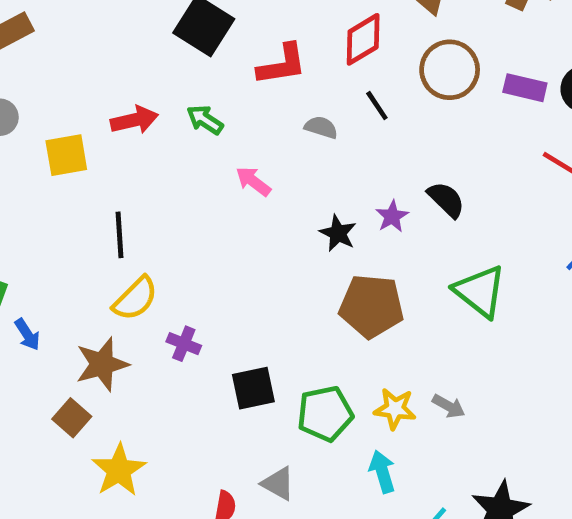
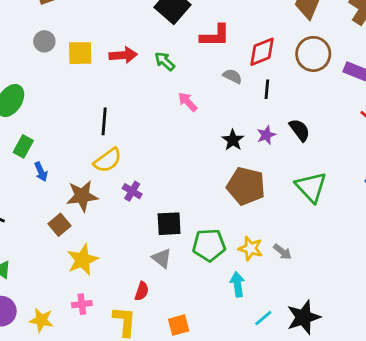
red diamond: (363, 39) -> (262, 52), moved
black line: (377, 106) -> (267, 89), moved, turned 30
yellow square: (66, 155) -> (80, 53), moved
gray triangle: (278, 484) -> (162, 258), moved

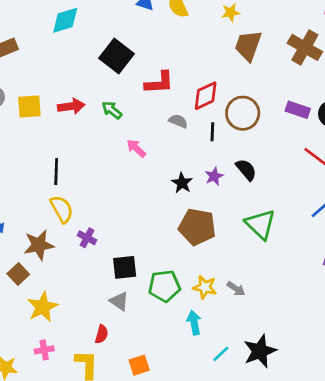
brown circle: (313, 54) -> (243, 113), moved
yellow semicircle: (108, 160) -> (62, 209), turned -80

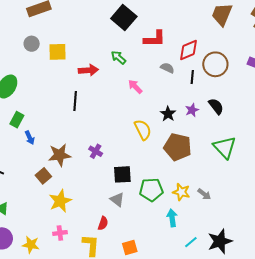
red arrow: (71, 106) -> (88, 70), moved
yellow semicircle: (62, 209) -> (143, 130), moved

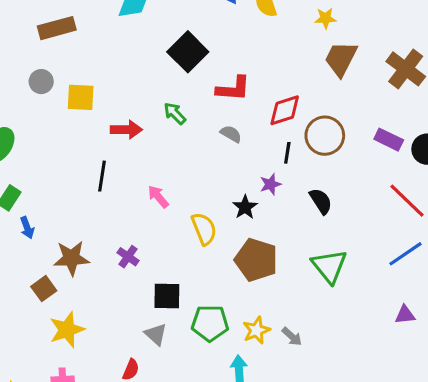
gray semicircle: (167, 68) -> (231, 134), moved
pink arrow: (135, 87) -> (158, 197), moved
purple star: (192, 110) -> (270, 184), moved
yellow star: (181, 192) -> (256, 330), turned 30

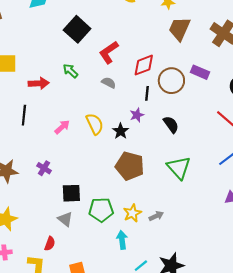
red L-shape: (233, 89) -> (109, 52), turned 145
purple rectangle: (389, 140) -> (200, 72), moved
pink arrow: (158, 197) -> (62, 127), turned 91
yellow semicircle: (204, 229) -> (95, 124), moved
gray arrow: (292, 336) -> (156, 216), turned -64

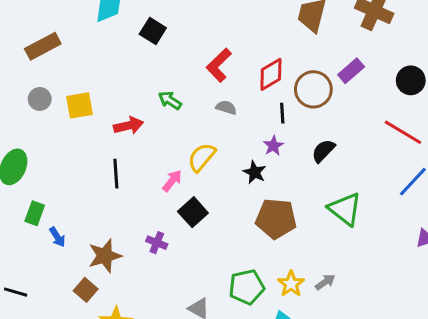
black square: (77, 29) -> (153, 31), moved, size x0.7
purple rectangle: (200, 72) -> (351, 71), turned -54
yellow semicircle: (95, 124) -> (202, 157), moved, turned -105
black semicircle: (171, 125) -> (323, 151), turned -90
black square: (71, 193) -> (193, 212), moved, turned -30

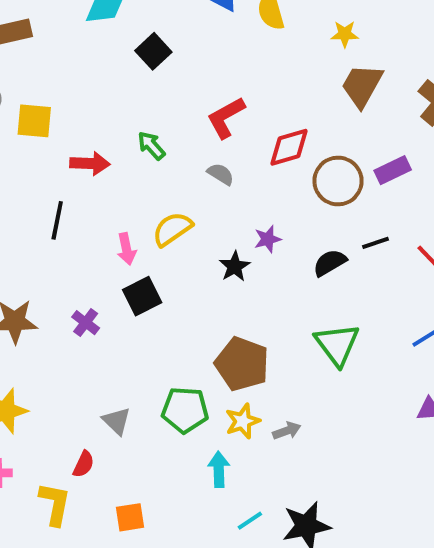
black line: (282, 113) -> (376, 243), moved, turned 60
pink arrow: (172, 181) -> (126, 249), turned 115
brown pentagon: (276, 219) -> (242, 364), moved

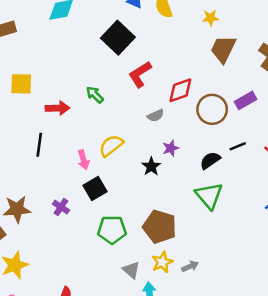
black square: (153, 51) -> (118, 38), moved, size x1.5
gray semicircle: (221, 174) -> (156, 116), moved, turned 126
green triangle: (337, 344) -> (209, 196), moved
green pentagon: (185, 410) -> (112, 230), moved
gray triangle: (117, 421) -> (131, 270), moved

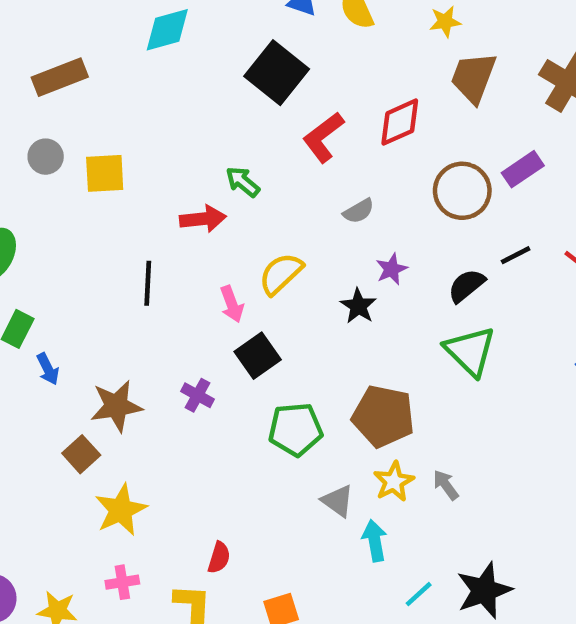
red diamond: (180, 90) -> (400, 122), moved
red arrow: (57, 108) -> (203, 219), moved
gray arrow: (190, 266) -> (446, 485), turned -98

